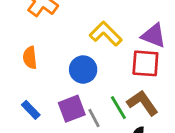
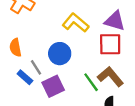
blue rectangle: (31, 110) -> (25, 77), moved
gray line: (94, 118) -> (36, 67), moved

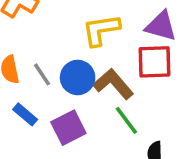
yellow L-shape: (76, 23) -> (101, 30), turned -48
gray line: (36, 67) -> (42, 74), moved
brown L-shape: (110, 77) -> (113, 84), moved

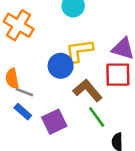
gray line: (42, 74) -> (24, 92), moved, turned -36
blue circle: (78, 77) -> (61, 66), moved

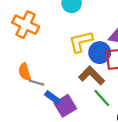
blue circle: (61, 66) -> (100, 53), moved
blue rectangle: (23, 112) -> (52, 97), moved

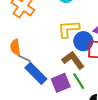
blue rectangle: (52, 97) -> (36, 73), size x1.6
purple square: (65, 106) -> (61, 83), moved

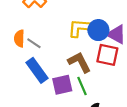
blue circle: (83, 41) -> (98, 30), moved
gray line: (24, 58) -> (34, 43), moved

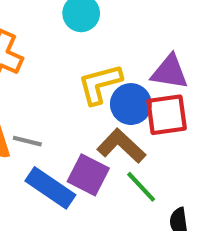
blue circle: (98, 30) -> (131, 104), moved
purple square: (62, 85) -> (88, 175), moved, turned -30

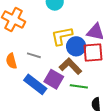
gray line: (27, 141) -> (34, 55), moved
green line: (141, 187) -> (79, 86), turned -42

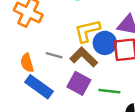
brown L-shape: (70, 66) -> (84, 57), moved
blue rectangle: (35, 84) -> (39, 87), moved

